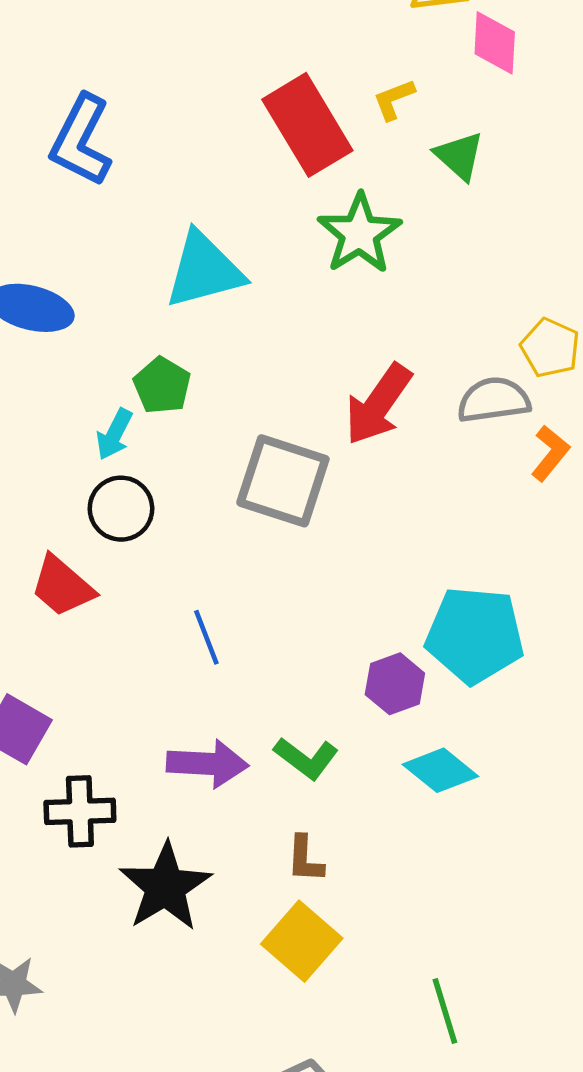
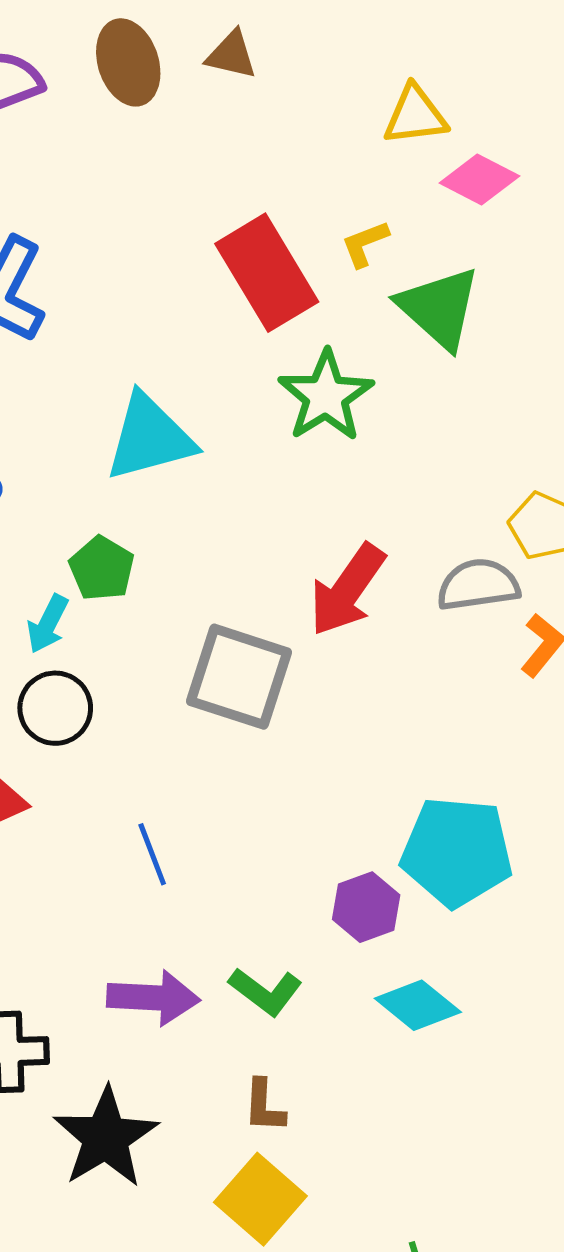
pink diamond: (495, 43) -> (479, 179), turned -66
green triangle: (459, 156) -> (439, 308), size x1.5

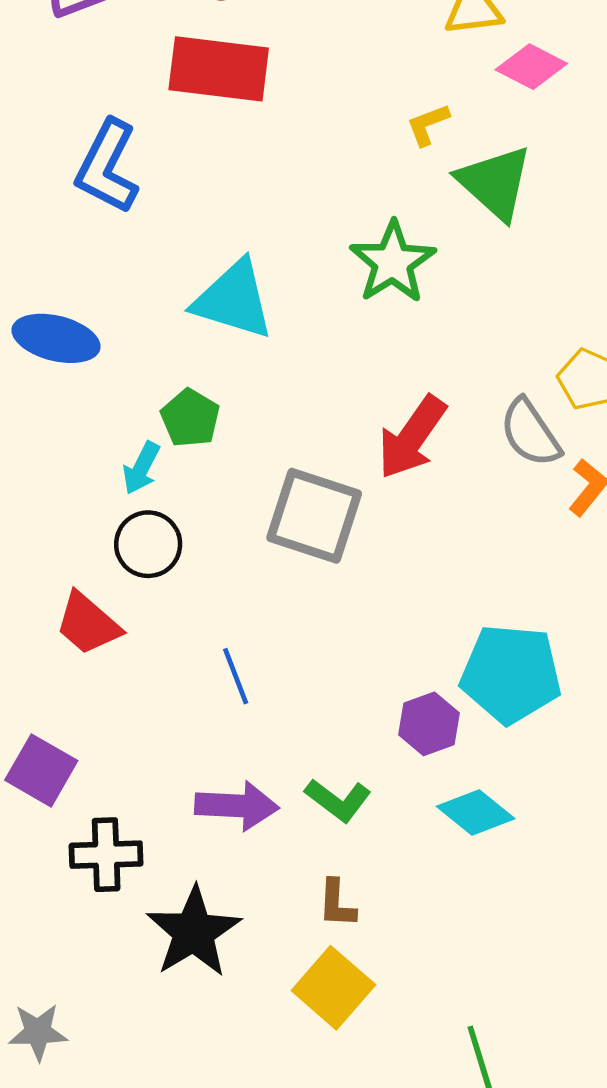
red rectangle: (267, 273) -> (219, 69), moved, turned -52
cyan triangle: (150, 438) -> (233, 300), turned 32
gray semicircle: (478, 585) -> (530, 433), turned -116

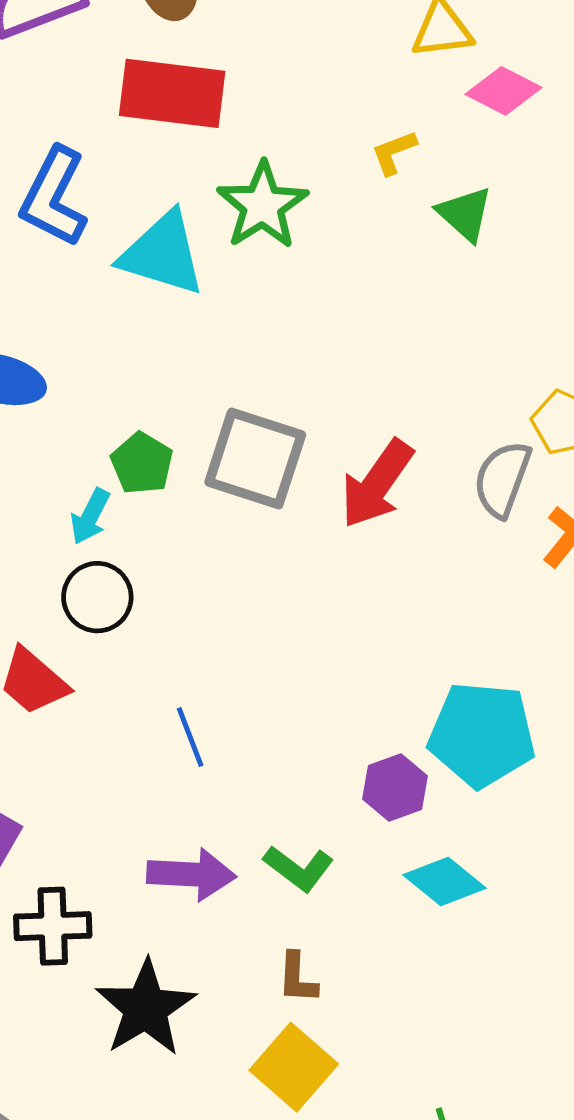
green triangle: (495, 183) -> (465, 214), size x0.7
green star: (393, 262) -> (262, 205), moved
cyan triangle: (233, 300) -> (162, 254), moved
gray semicircle: (530, 433) -> (502, 479), turned 54
gray square: (314, 516) -> (255, 459), moved

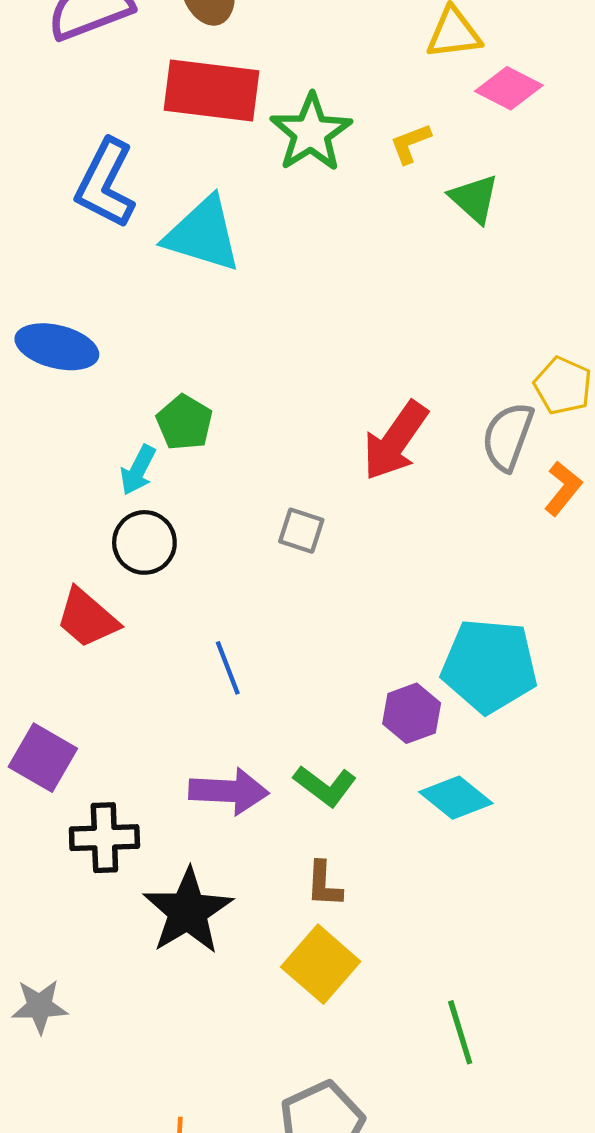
green star: (262, 205) -> (311, 133), moved
gray square: (255, 459) -> (301, 531), moved, size x0.5

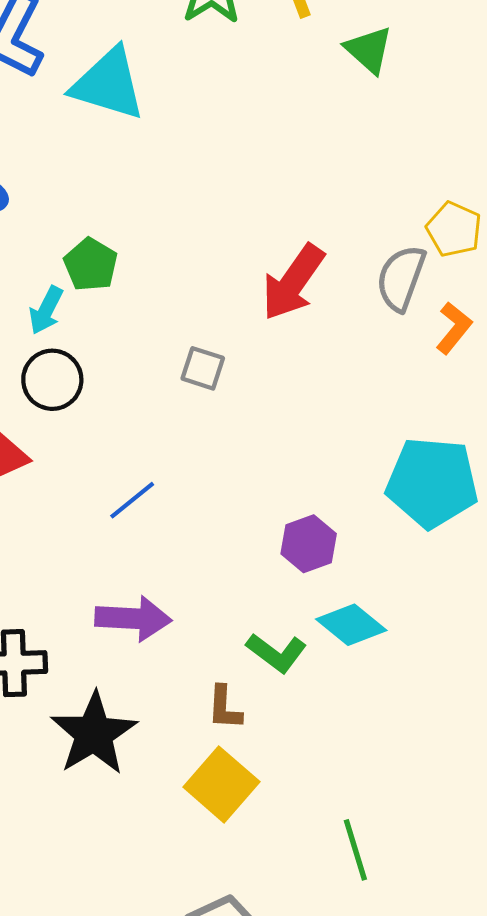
cyan pentagon: (489, 666) -> (432, 483), moved
blue line: (228, 668) -> (132, 500), turned 72
green L-shape: (325, 786) -> (276, 653), moved

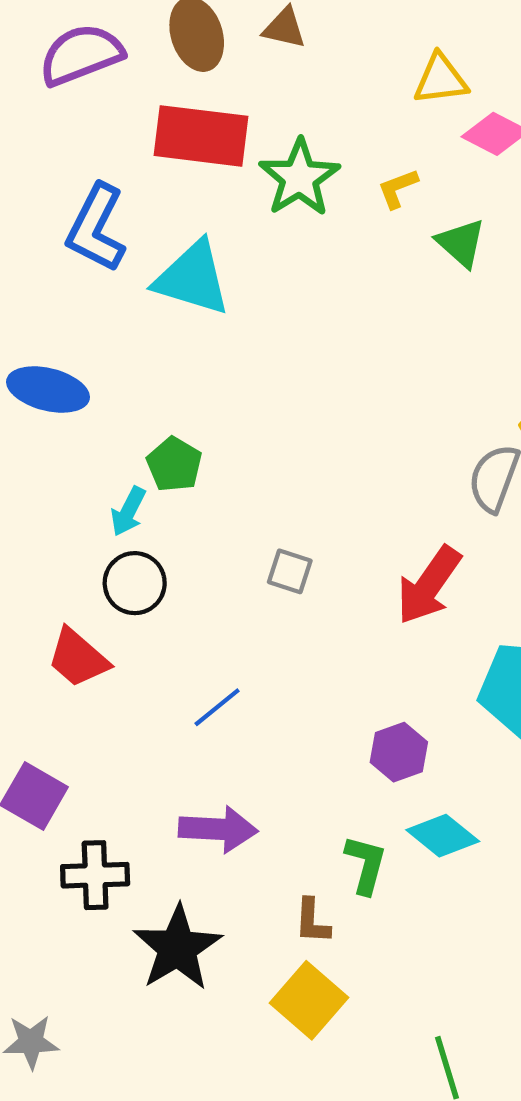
red arrow: (293, 282) -> (429, 585), moved
green L-shape: (276, 653) -> (366, 864), turned -112

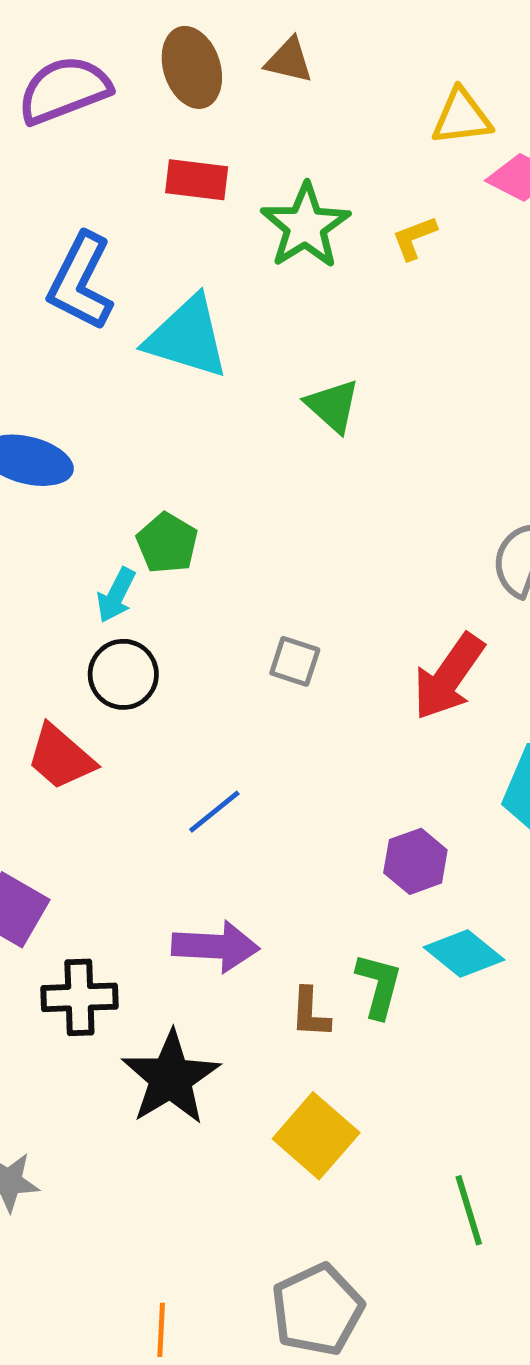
red rectangle: (201, 136) -> (197, 180), size x0.6
green triangle: (461, 243) -> (333, 406), moved
brown L-shape: (312, 921) -> (310, 1013), moved

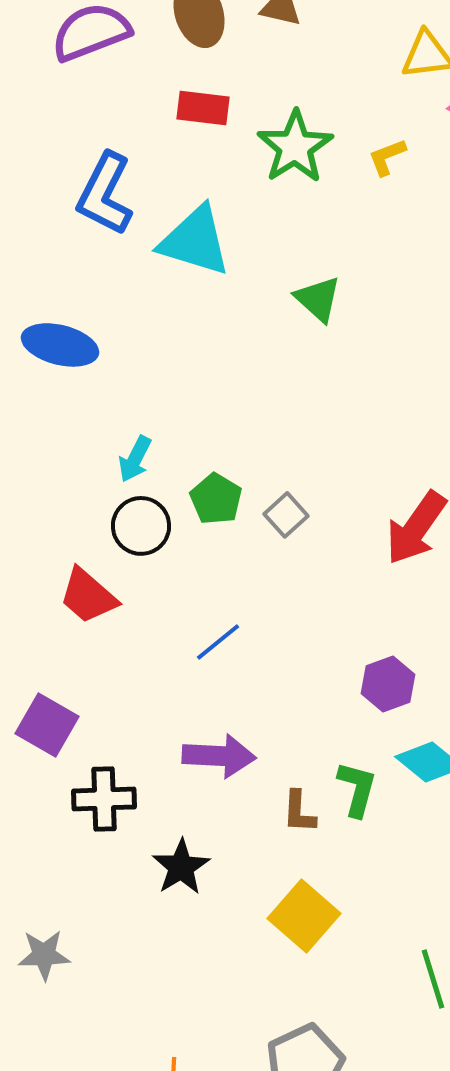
green pentagon: (167, 543) -> (216, 499), moved
gray square: (295, 661) -> (286, 515), turned 30
black star: (171, 1078) -> (181, 867), size x0.7

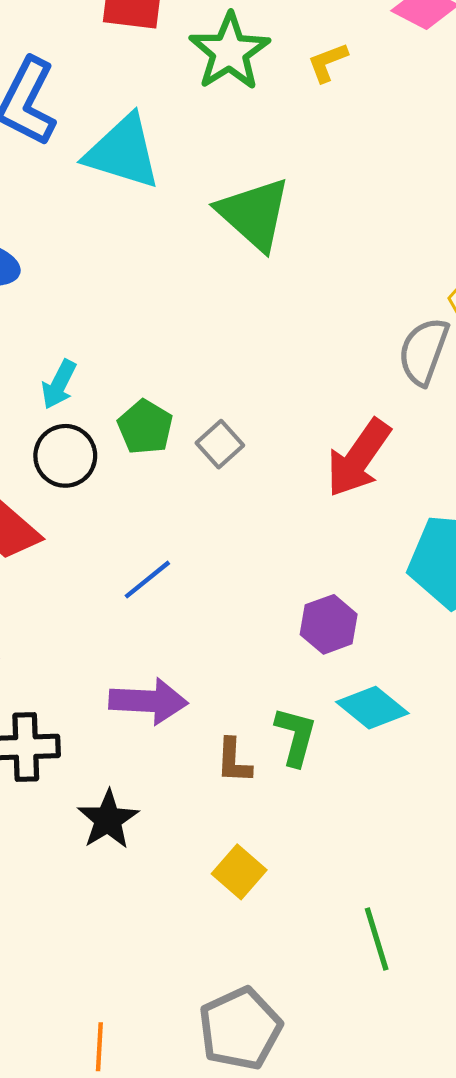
green triangle: (318, 299) -> (254, 214), size x1.5
yellow square: (304, 916) -> (239, 872), size x0.7

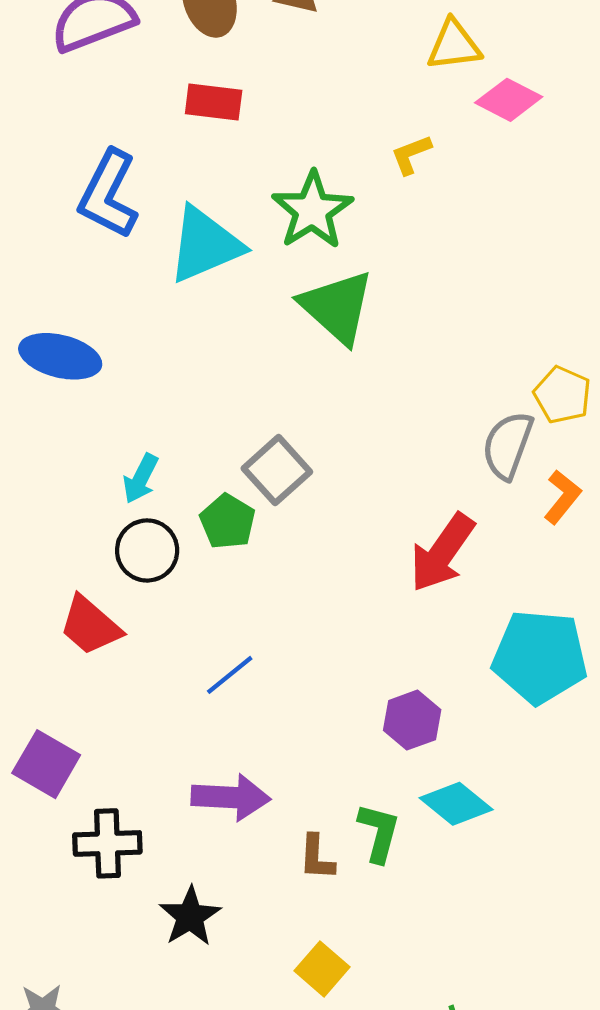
green star: (229, 52) -> (312, 210), moved
cyan triangle: (123, 152) -> (205, 245), turned -40
gray square: (220, 444) -> (277, 470), moved, size x1.4

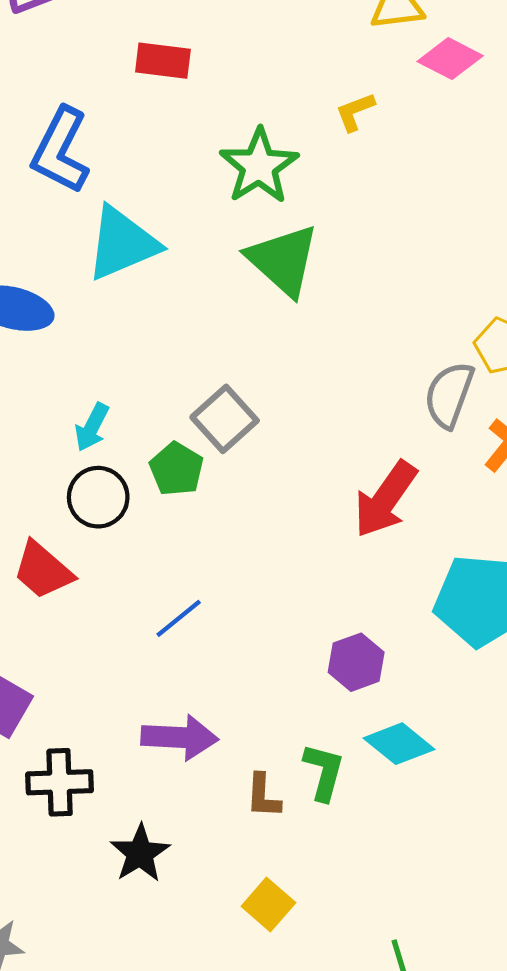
cyan triangle: (205, 245) -> (122, 243), moved

